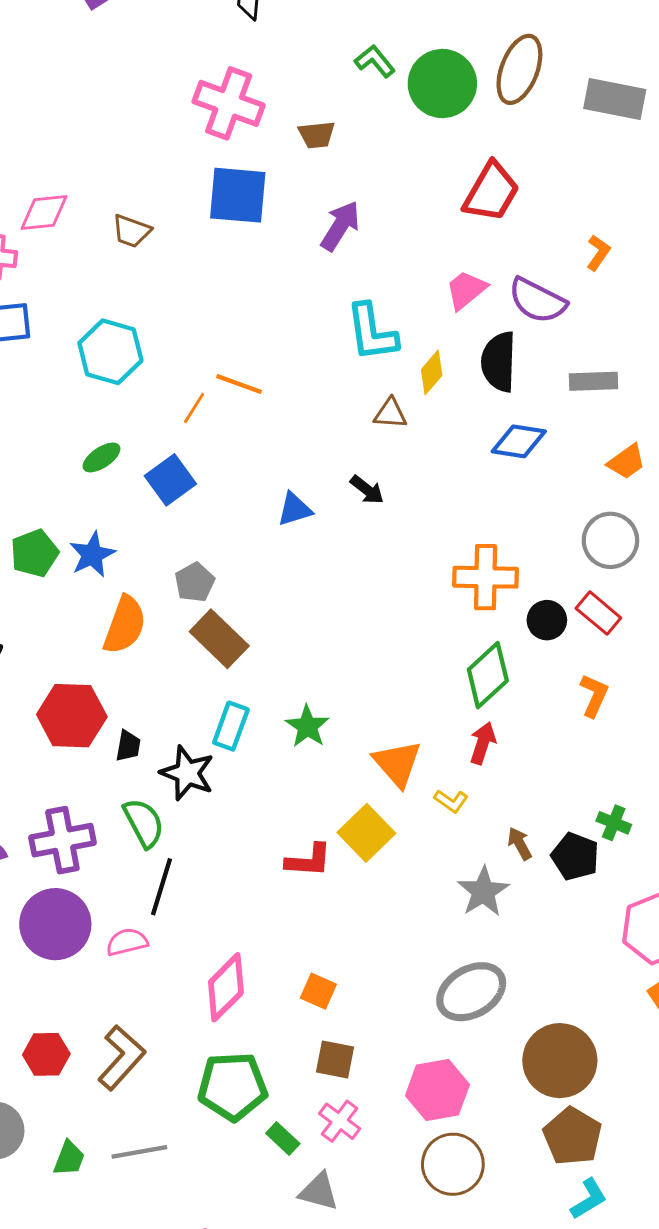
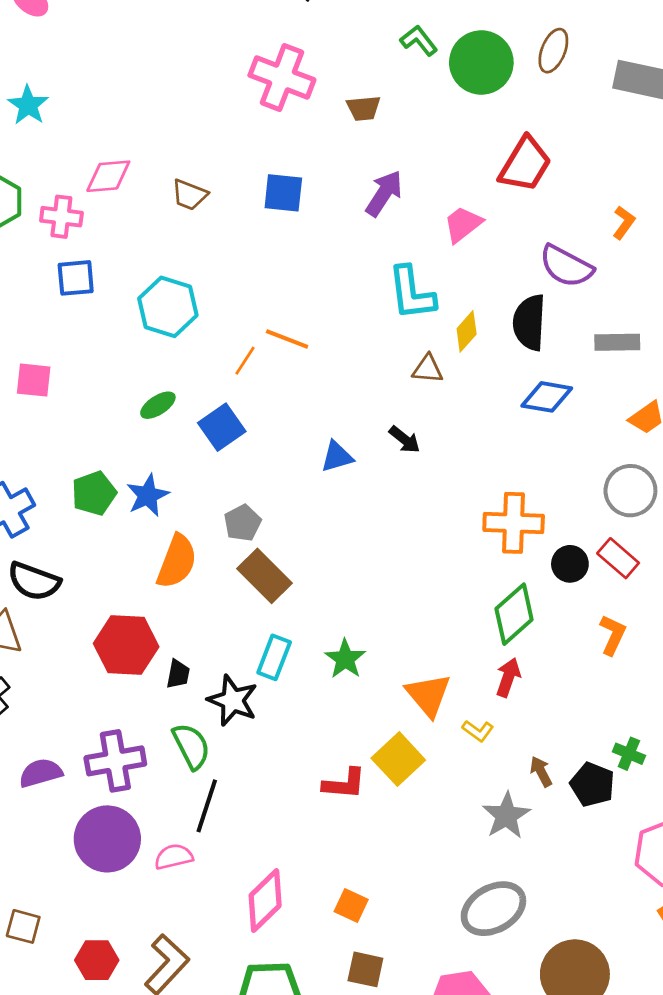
brown ellipse: (519, 69) -> (553, 51), size x0.7
blue square: (238, 195) -> (283, 193), moved, size x0.7
pink trapezoid: (466, 290) -> (463, 224), moved

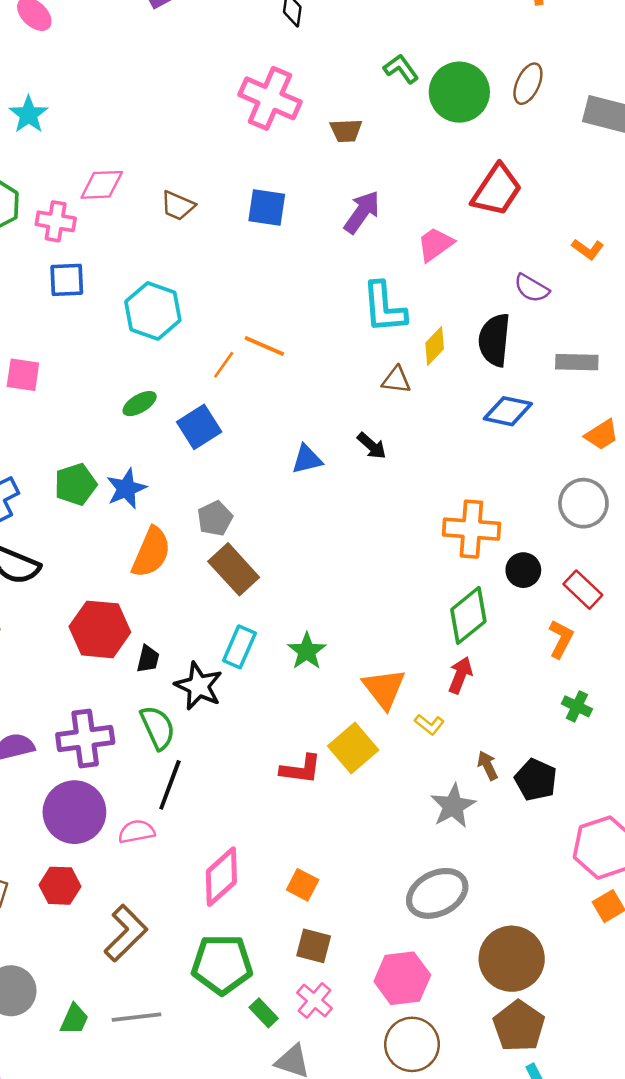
orange L-shape: (624, 223) -> (588, 249), turned 88
purple semicircle: (566, 266) -> (532, 288), size x0.7
red rectangle: (618, 558) -> (583, 590), moved
green cross: (629, 754) -> (577, 706), moved
red hexagon: (97, 960) -> (60, 886), moved

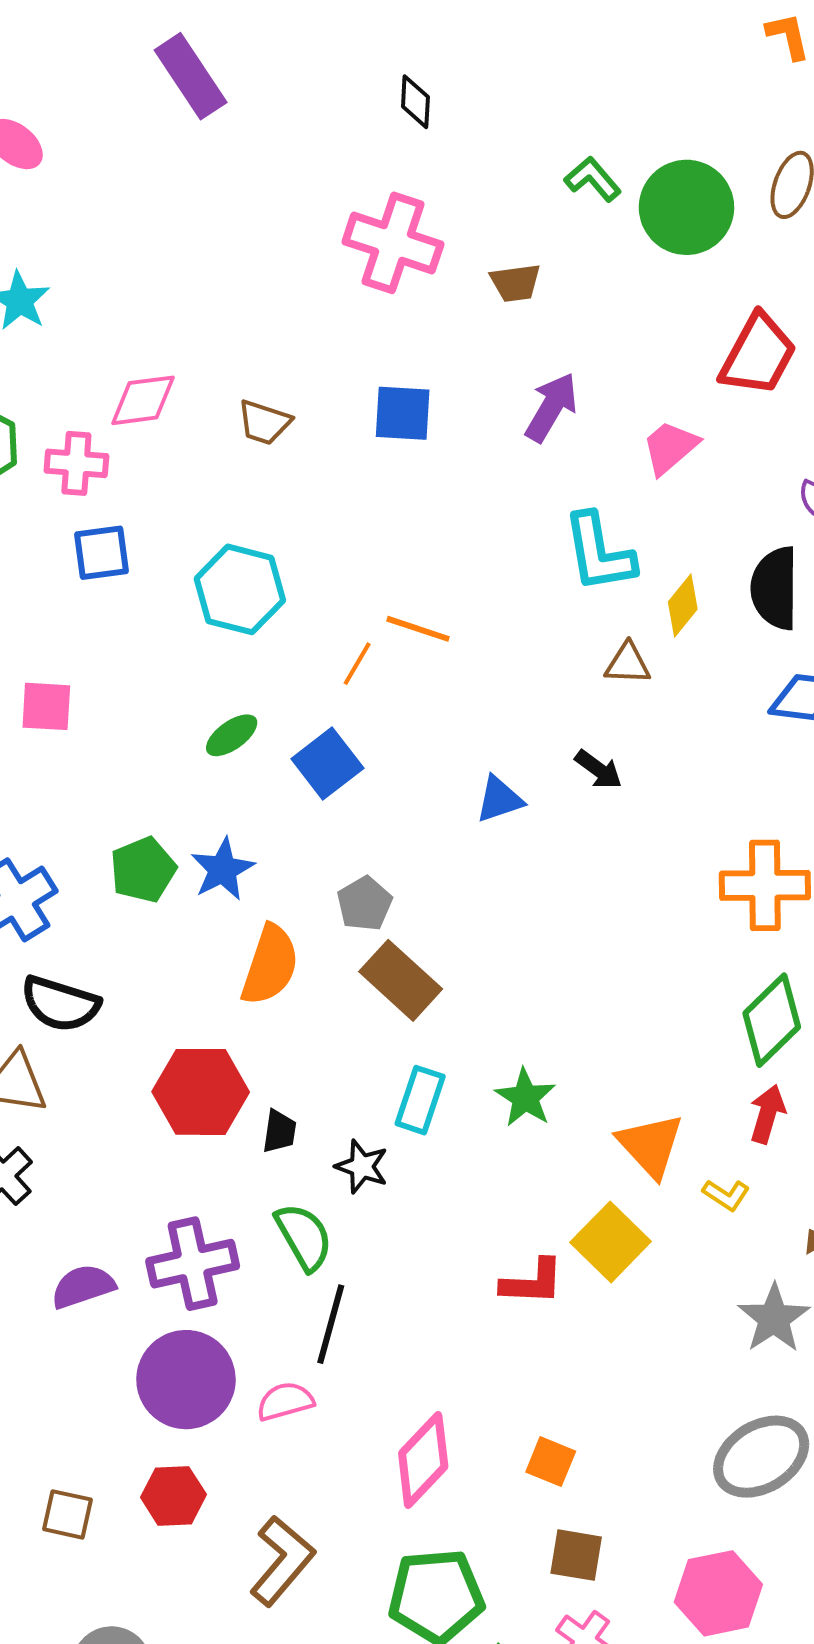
black star: (199, 686) -> (362, 1166), size x0.7

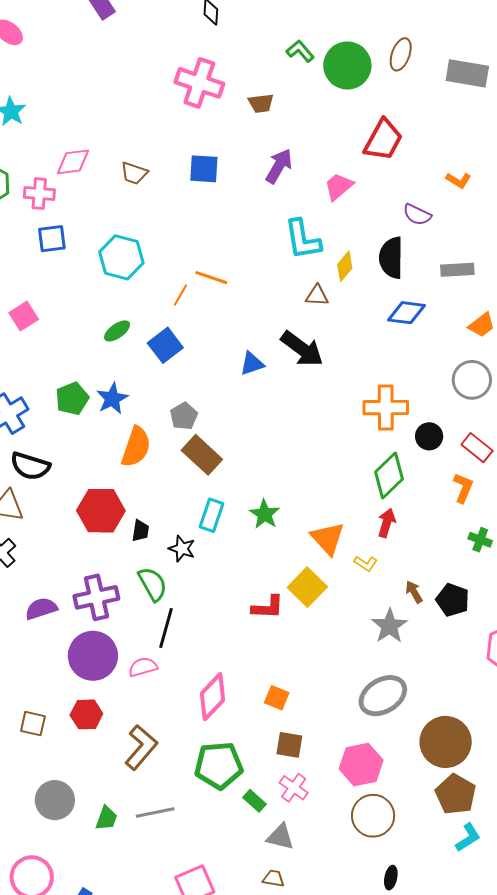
pink square: (46, 706) -> (24, 316), turned -36
black arrow: (598, 769) -> (302, 349), size x1.8

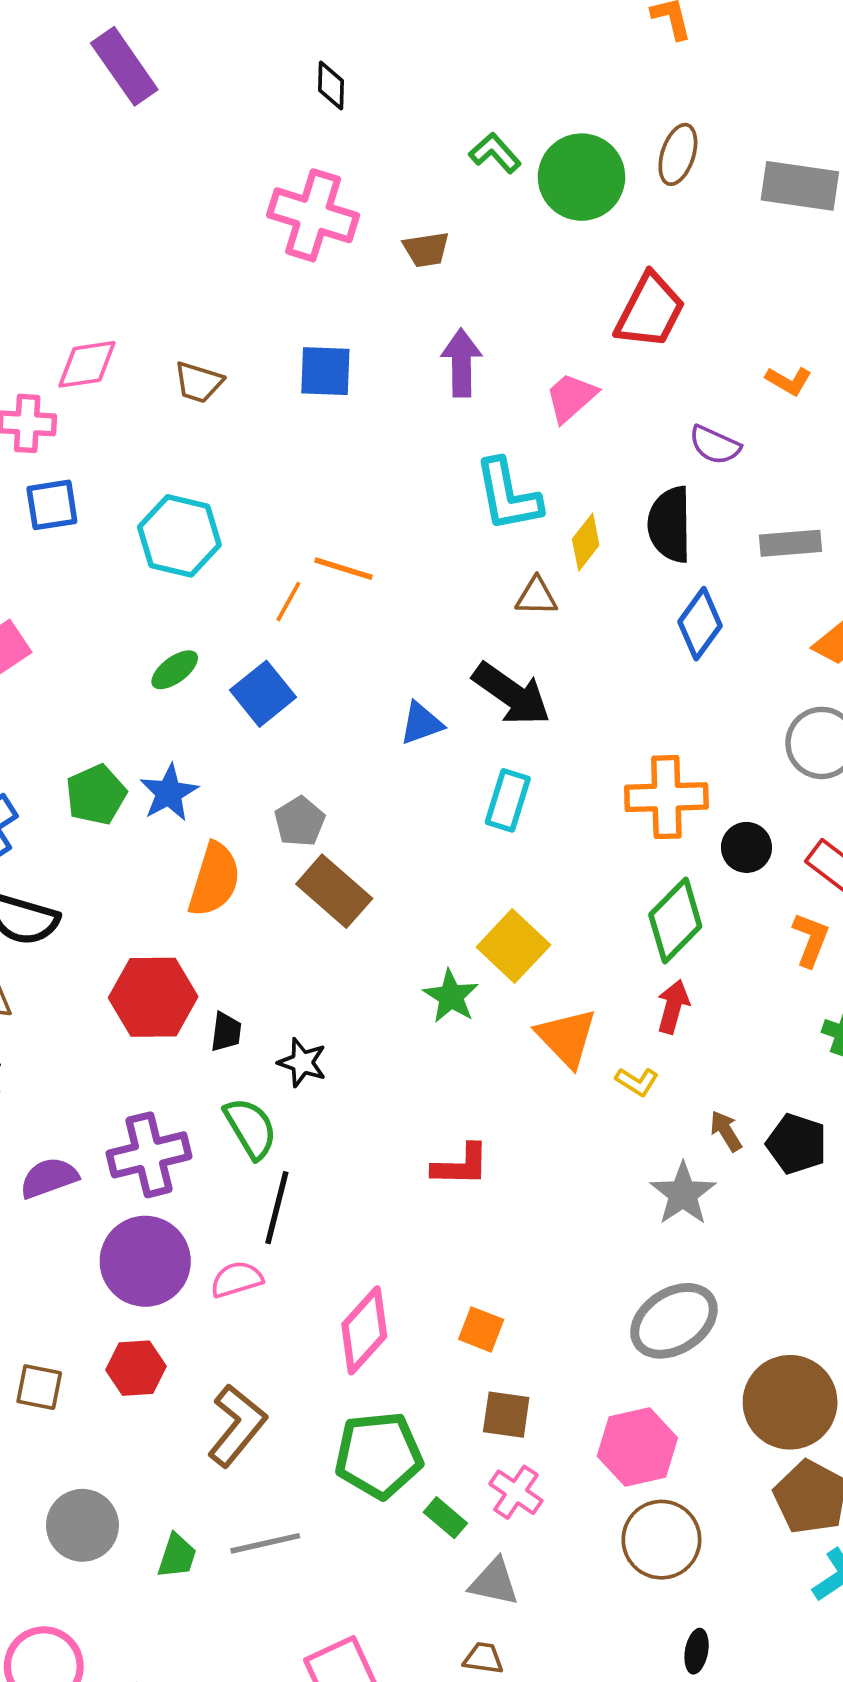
purple arrow: (279, 166) -> (461, 363), turned -30
blue diamond: (407, 313) -> (700, 624), turned -60
cyan rectangle: (211, 515) -> (508, 800), moved
yellow square: (307, 587) -> (513, 946), moved

